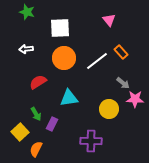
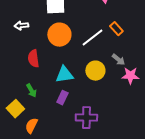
red semicircle: (38, 82) -> (33, 59), turned -66
yellow circle: (109, 109) -> (95, 71), moved
purple rectangle: (52, 124) -> (62, 98), moved

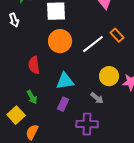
white arrow: (21, 26) -> (14, 20), moved, turned -104
gray arrow: (118, 60) -> (97, 98), moved
yellow circle: (95, 71) -> (109, 76), moved

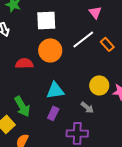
white line: (93, 44) -> (83, 39), moved
red semicircle: (34, 65) -> (24, 63), moved, turned 96
green arrow: (32, 97) -> (22, 106), size x1.5

